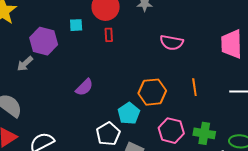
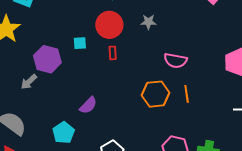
orange line: (194, 87) -> (187, 94), moved
orange hexagon: (152, 92) -> (156, 94), moved
cyan pentagon: (129, 113) -> (64, 133), moved

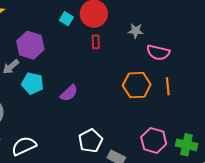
gray star: (148, 22) -> (136, 31), moved
cyan square: (80, 43) -> (66, 19), moved, turned 32
cyan pentagon: (64, 133) -> (33, 83), moved, turned -30

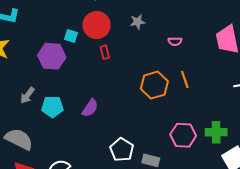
gray star: (136, 31) -> (138, 22), moved
purple hexagon: (30, 45) -> (52, 56), moved
pink semicircle: (158, 53) -> (175, 41), moved, size x0.6

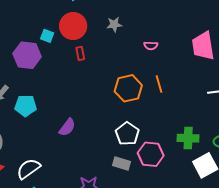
purple semicircle: (90, 108) -> (67, 127), moved
pink hexagon: (183, 135) -> (151, 154), moved
white pentagon: (122, 150) -> (127, 134), moved

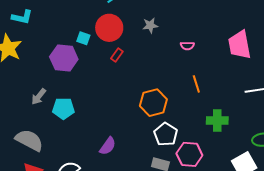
red rectangle: (80, 53) -> (117, 55), turned 48
orange hexagon: (128, 88) -> (153, 103), moved
purple semicircle: (67, 127) -> (108, 146), moved
green cross: (188, 138) -> (217, 120), moved

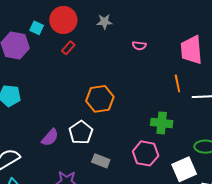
orange line: (196, 84) -> (177, 83), moved
white pentagon: (166, 134) -> (81, 132), moved
pink hexagon: (189, 154) -> (146, 153), moved

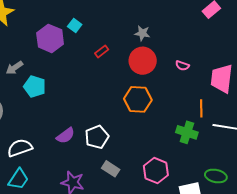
red circle: (63, 20) -> (143, 61), moved
pink semicircle: (139, 46) -> (182, 66), moved
orange hexagon: (100, 99) -> (138, 99), moved
green cross: (162, 123) -> (187, 132), moved

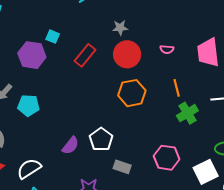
red rectangle: (102, 51) -> (85, 55), size x1.6
orange line: (201, 108) -> (177, 88), moved
green cross: (187, 132) -> (187, 113), turned -35

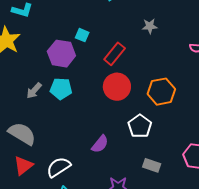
red circle: (127, 54) -> (117, 87), moved
cyan pentagon: (28, 105) -> (61, 89), moved
white pentagon: (101, 139) -> (140, 126), moved

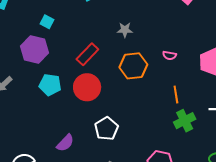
cyan square: (82, 35) -> (47, 22), moved
cyan pentagon: (61, 89) -> (50, 85), moved
orange hexagon: (161, 92) -> (133, 66), moved

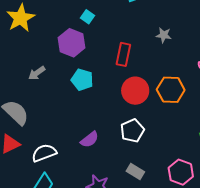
red rectangle: (87, 54) -> (123, 54), turned -40
orange hexagon: (133, 66) -> (171, 90), moved
red circle: (87, 87) -> (135, 91), moved

